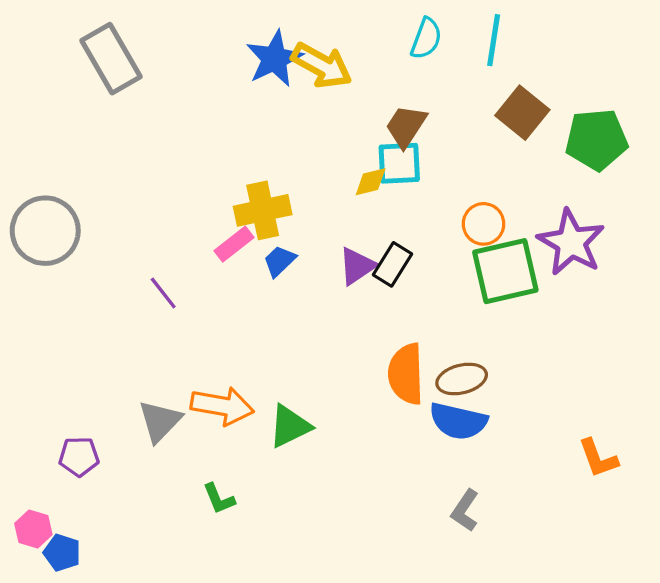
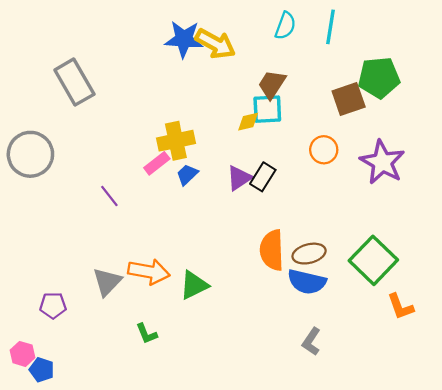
gray rectangle: (111, 59) -> (74, 82), moved
blue star: (274, 59) -> (184, 39), turned 30
brown square: (522, 113) -> (349, 99), moved, turned 32
green pentagon: (596, 140) -> (379, 78), moved
green square: (505, 271) -> (373, 260), moved, turned -33

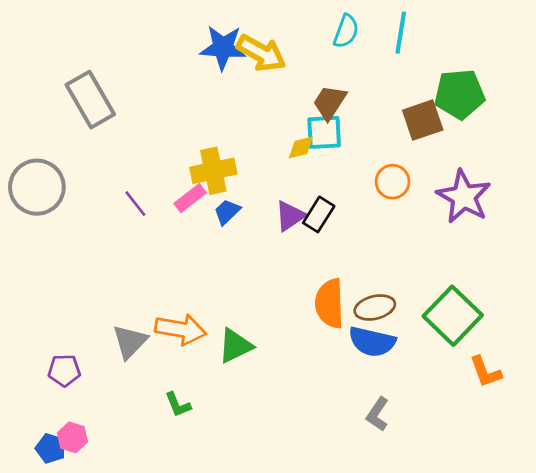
purple line: (109, 196) -> (135, 204), moved
pink hexagon: (23, 354) -> (72, 437), moved

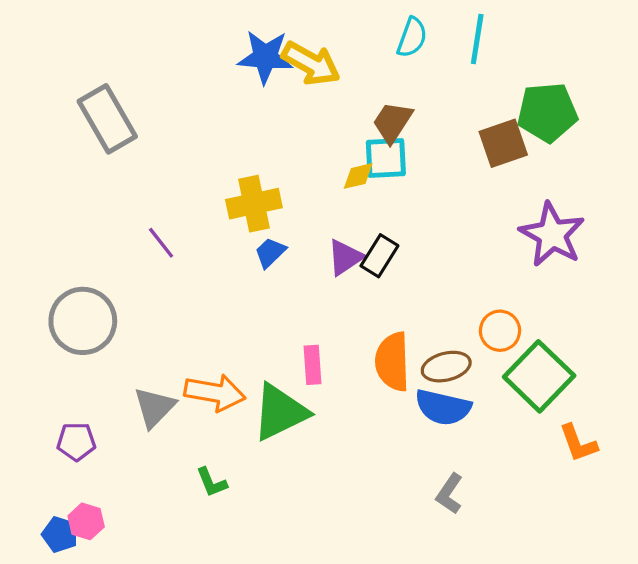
orange circle: (393, 182) -> (500, 331), moved
gray circle: (37, 187) -> (83, 321), moved
pink rectangle: (190, 198) -> (313, 365), moved, turned -56
green triangle: (235, 346) -> (280, 412), size x1.4

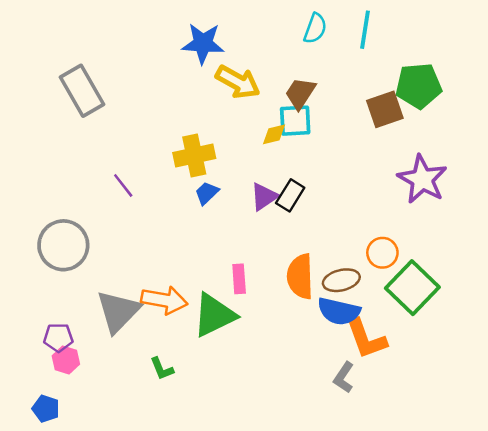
yellow arrow: (311, 63) -> (238, 82), moved
gray triangle: (154, 407) -> (118, 311), size x1.4
orange L-shape: (578, 443) -> (366, 339), moved, size x1.4
pink hexagon: (86, 521) -> (66, 360), moved

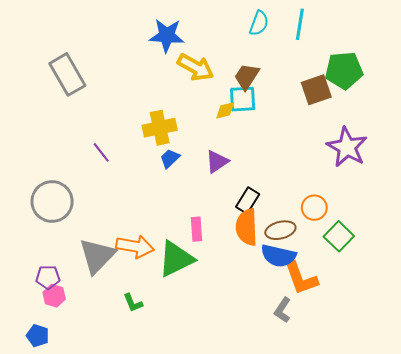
black rectangle: (290, 195) -> (248, 200), moved
green square: (412, 288) -> (339, 236), size x0.7

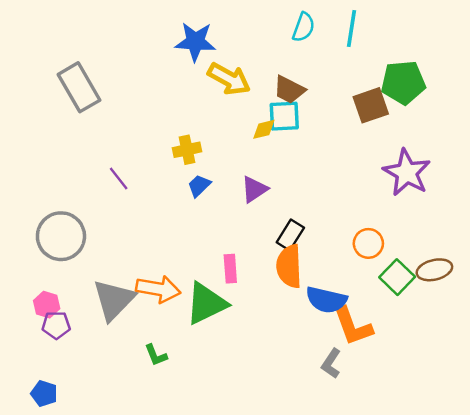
brown trapezoid: (247, 77) -> (289, 90), turned -96
yellow cross: (160, 128) -> (187, 150), size x0.7
brown ellipse: (280, 230) -> (434, 270), moved
pink hexagon: (54, 296) -> (47, 305), moved

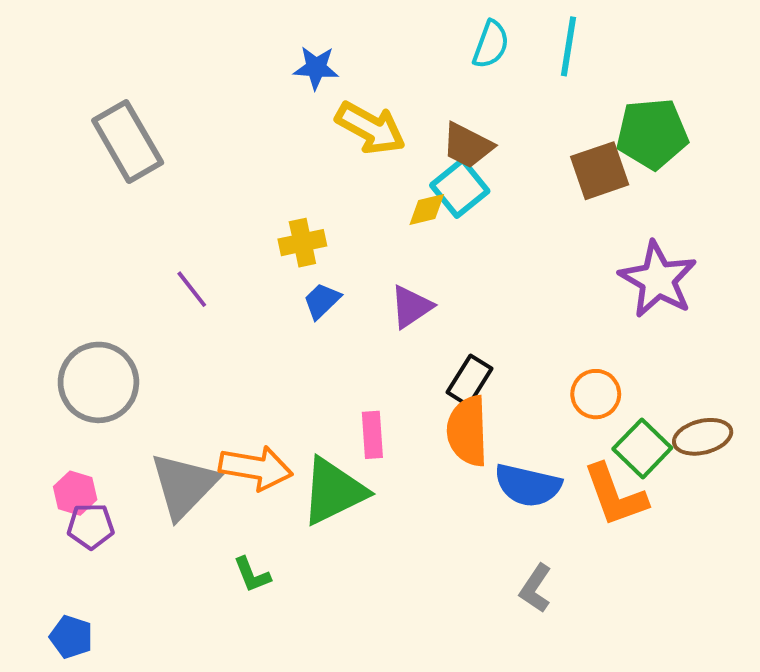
blue star: (195, 42) -> (316, 68), size x0.7
cyan square: (284, 116) -> (460, 188), turned -36
orange L-shape: (353, 326) -> (615, 495), moved

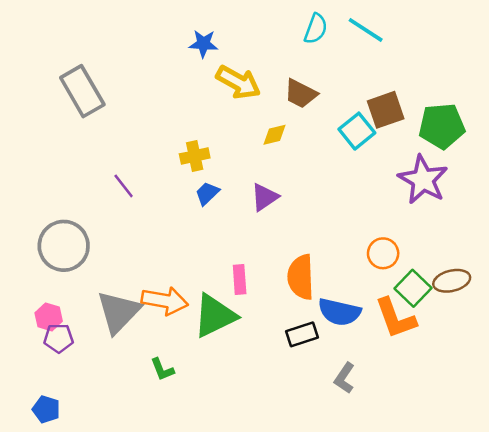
cyan line: (569, 46) -> (366, 30), turned -66
green pentagon: (652, 134) -> (442, 126), moved
cyan square: (460, 188) -> (357, 131), moved
black rectangle: (469, 380) -> (302, 334), moved, turned 40

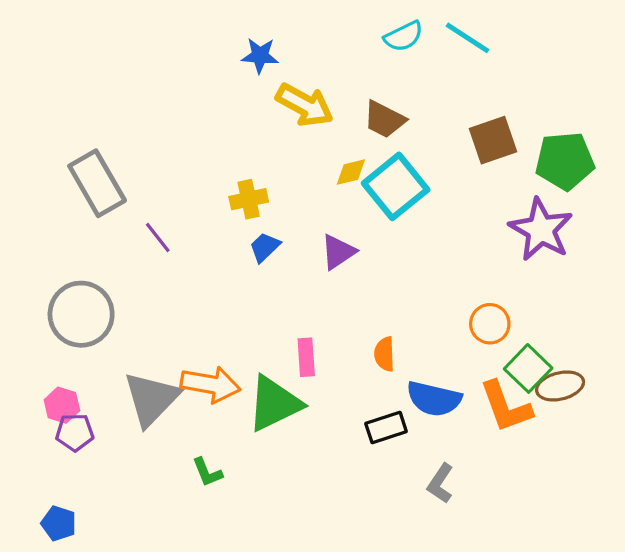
cyan semicircle: (316, 29) -> (404, 36), turned 44
gray rectangle: (82, 91) -> (97, 183), moved
cyan square: (357, 131) -> (396, 186), moved, size x1.4
orange semicircle: (301, 277) -> (384, 354), size x0.6
brown ellipse: (452, 281) -> (560, 386), moved

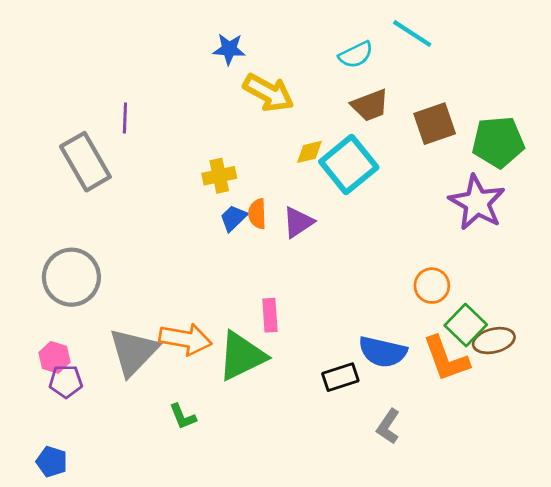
cyan semicircle: (404, 36) -> (356, 55), moved
brown trapezoid: (384, 119) -> (370, 105), moved, turned -48
purple line: (158, 238) -> (125, 118), moved, turned 40
orange semicircle: (384, 354) -> (257, 214), moved

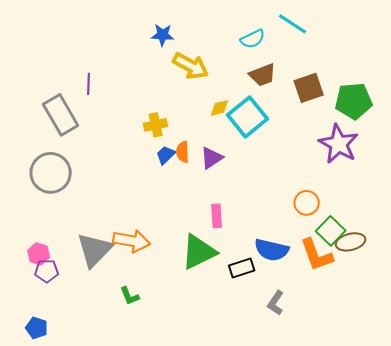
gray circle: (71, 277) -> (51, 173), moved
pink rectangle: (270, 315) -> (217, 216), moved
green triangle: (242, 356) -> (199, 252), moved

